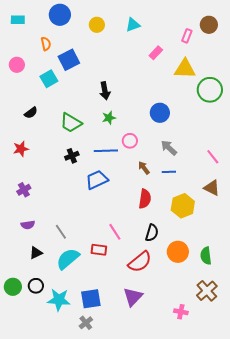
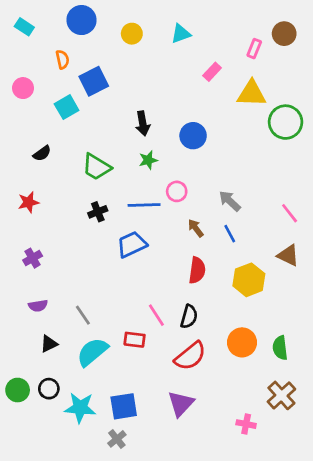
cyan rectangle: (18, 20) -> (24, 27), turned 32
blue circle: (160, 113) -> (193, 136), moved
blue line: (169, 172) -> (230, 234), turned 64
black semicircle: (152, 233) -> (189, 317), moved

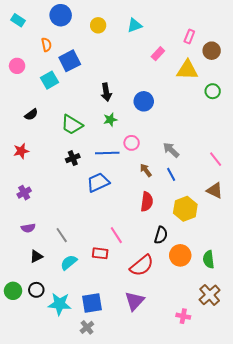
brown circle: (284, 34) -> (212, 51), moved
green circle: (286, 122) -> (213, 91), size x0.6
black semicircle: (189, 317) -> (161, 235), moved
cyan semicircle: (92, 352) -> (69, 262), size x0.7

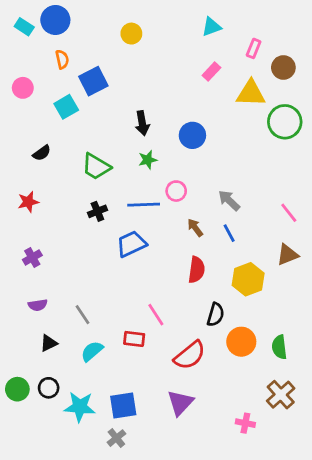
blue circle: (61, 15) -> (55, 20), moved
cyan triangle: (135, 25) -> (211, 27), moved
green circle: (213, 91) -> (285, 122), size x1.6
brown triangle: (215, 191) -> (287, 255), turned -48

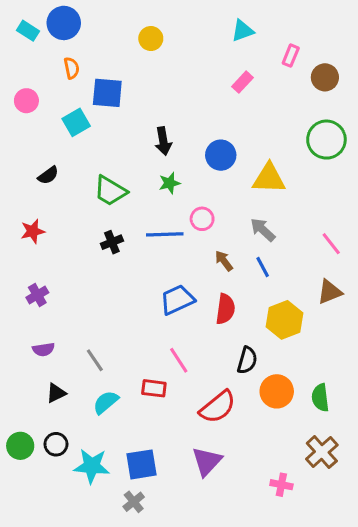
blue square: (93, 81) -> (107, 93), turned 32
yellow triangle: (251, 93) -> (269, 178), moved
blue trapezoid: (131, 244) -> (177, 300), moved

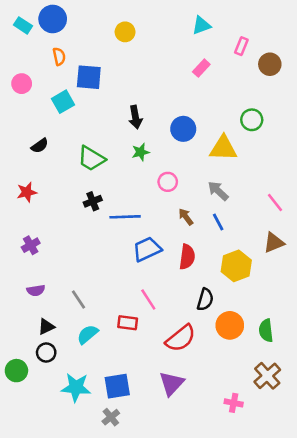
green circle: (326, 140) -> (252, 120), moved, size x0.7
blue line: (165, 234) -> (125, 217), moved
black circle: (56, 444) -> (46, 353), moved

